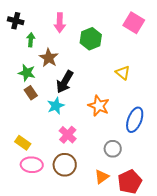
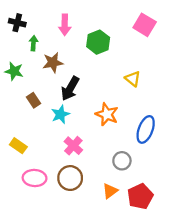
brown star: (49, 58) -> (53, 63), turned 30
green star: (27, 73) -> (14, 71), moved
yellow rectangle: (23, 143) -> (18, 146), moved

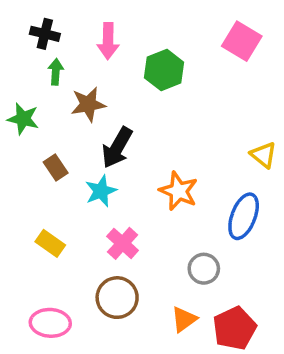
black cross: (17, 23) -> (45, 34), moved
yellow triangle: (133, 79) -> (263, 155), moved
yellow rectangle: (18, 146) -> (50, 243), moved
pink ellipse: (35, 178) -> (50, 323), moved

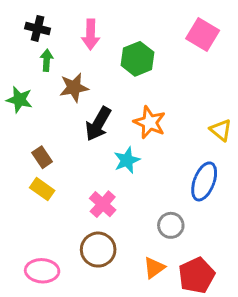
brown rectangle: (56, 168) -> (42, 157), moved
cyan star: (101, 191) -> (127, 160), moved
orange star: (179, 191) -> (150, 122), moved
yellow rectangle: (50, 243) -> (42, 189), moved

